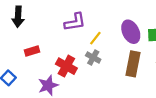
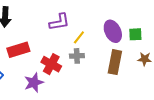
red rectangle: (32, 51) -> (18, 50), size x1.5
gray cross: (93, 57) -> (77, 56), turned -32

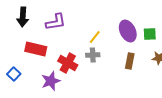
purple L-shape: (59, 22) -> (56, 22), moved
red rectangle: (18, 50) -> (36, 49), turned 30
brown rectangle: (115, 62) -> (130, 61), size x0.7

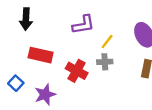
purple L-shape: (56, 22) -> (83, 25), moved
purple star: (51, 81) -> (45, 94), moved

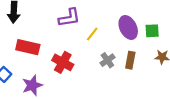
gray cross: (105, 62) -> (107, 60), moved, turned -32

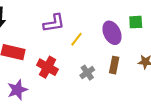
green square: (152, 31) -> (136, 22), moved
gray cross: (107, 60) -> (87, 73), moved

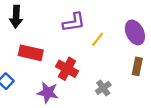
gray cross: (87, 73) -> (103, 88), moved
purple star: (17, 90) -> (48, 92), moved, turned 30

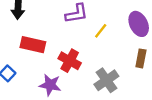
gray cross: (103, 88) -> (106, 80), size x1.5

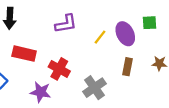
yellow line: (101, 31) -> (100, 37), moved

